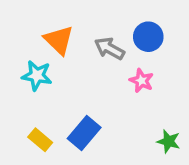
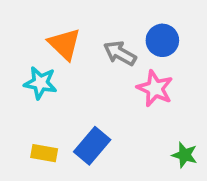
pink star: (142, 81) -> (155, 88), size x1.4
yellow rectangle: (40, 140) -> (44, 153), turned -30

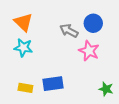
orange triangle: (64, 44) -> (23, 22), moved
blue rectangle: (92, 146) -> (53, 84), turned 42

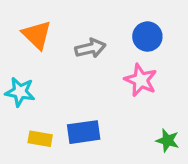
gray arrow: (69, 31) -> (90, 48), moved, turned 138
cyan star: (23, 48) -> (20, 92), moved

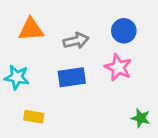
orange triangle: (37, 35) -> (31, 29), turned -48
blue rectangle: (84, 132) -> (72, 77), moved

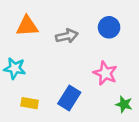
pink star: (118, 67) -> (105, 73), moved
blue rectangle: (72, 77) -> (69, 98), moved, turned -50

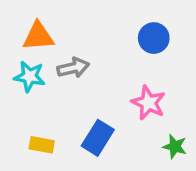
gray arrow: (67, 36) -> (73, 68), moved
cyan star: (15, 68) -> (29, 77), moved

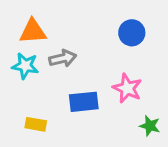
blue rectangle: (98, 138) -> (84, 102), moved, turned 52

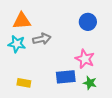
blue rectangle: (84, 102) -> (66, 77), moved
green star: (150, 126) -> (90, 83), moved

